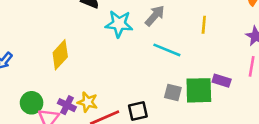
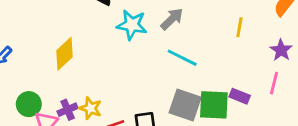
yellow line: (204, 25) -> (239, 27), moved
gray square: (173, 92) -> (185, 105), size x1.6
purple cross: (67, 105) -> (68, 110), turned 36

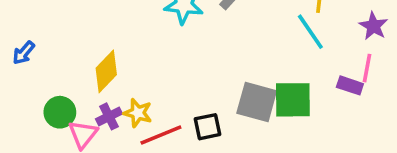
yellow diamond: (64, 54) -> (106, 71), moved
cyan line: (182, 58) -> (310, 32), moved, turned 32
purple rectangle: (240, 96) -> (350, 85), moved

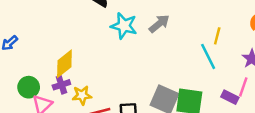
yellow star: (138, 113) -> (82, 95), turned -30
purple cross: (109, 116) -> (61, 85), moved

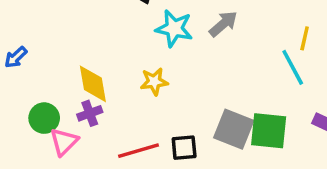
yellow diamond: (64, 64) -> (93, 84), turned -60
yellow star: (82, 95) -> (154, 82), moved

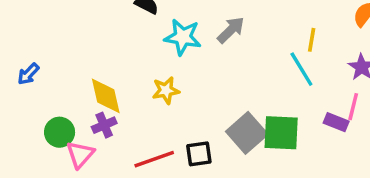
gray square: (234, 129) -> (247, 133), turned 30

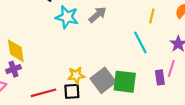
yellow line: (312, 40) -> (152, 16), moved
yellow star: (166, 90) -> (76, 75), moved
purple rectangle: (336, 122) -> (160, 77), turned 56

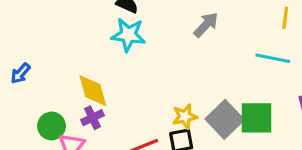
cyan star: (67, 17) -> (128, 35), moved
cyan line: (140, 42) -> (273, 58), turned -45

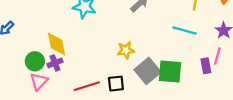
yellow star: (185, 117) -> (126, 50), moved
green circle: (52, 126) -> (35, 61), moved

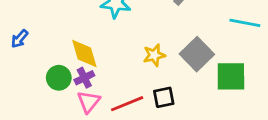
yellow star: (126, 50) -> (154, 55), moved
gray square: (148, 71) -> (197, 54), moved
pink triangle: (39, 82) -> (89, 102), moved

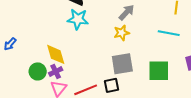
gray square: (197, 54) -> (122, 64), moved, turned 35
yellow star: (154, 55) -> (122, 33), moved

